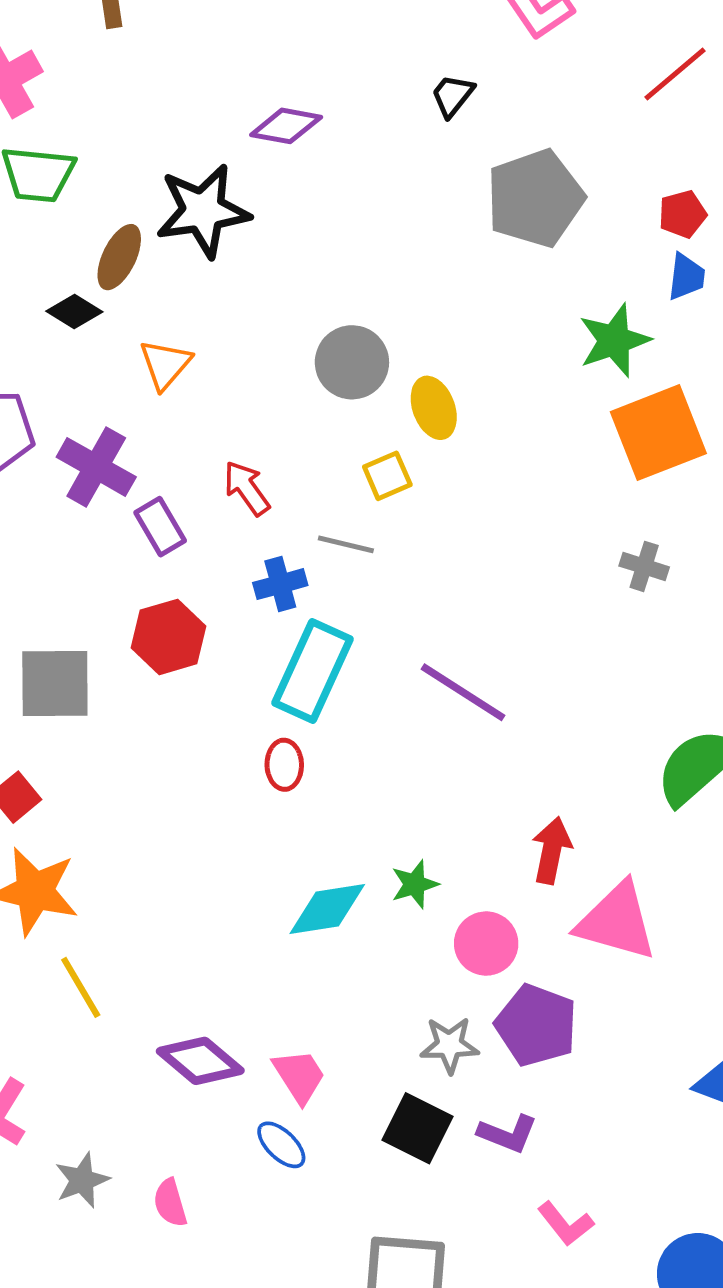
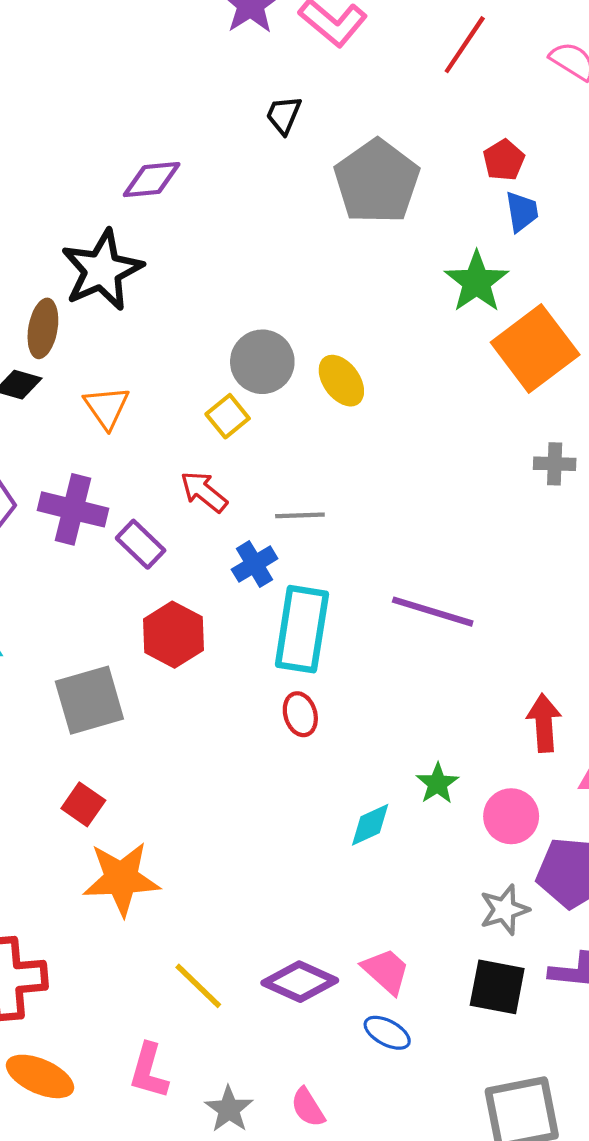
yellow square: (387, 476) -> (228, 416), moved
cyan diamond: (327, 909) -> (370, 825), size x0.7
yellow line: (81, 987) -> (198, 986), moved

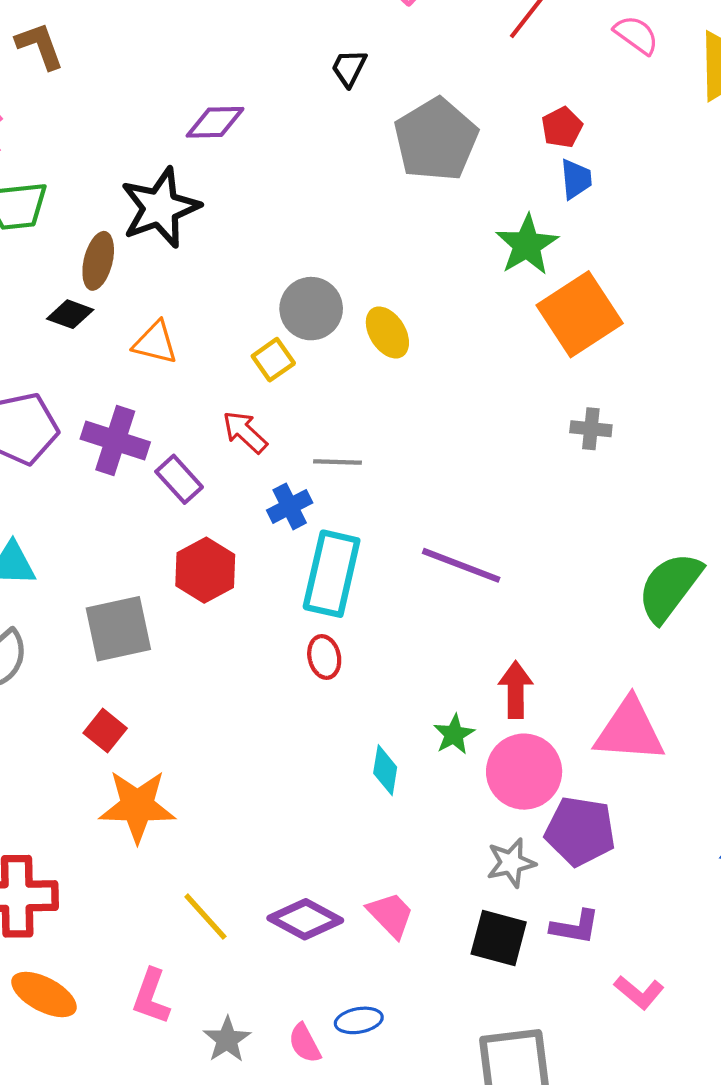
orange triangle: (107, 407) -> (155, 343), turned -45
red arrow: (544, 723) -> (516, 690), moved
pink circle: (511, 816) -> (524, 772), size x1.4
cyan diamond: (370, 825) -> (385, 770), turned -60
blue ellipse: (387, 1033) -> (359, 1020), moved, turned -42

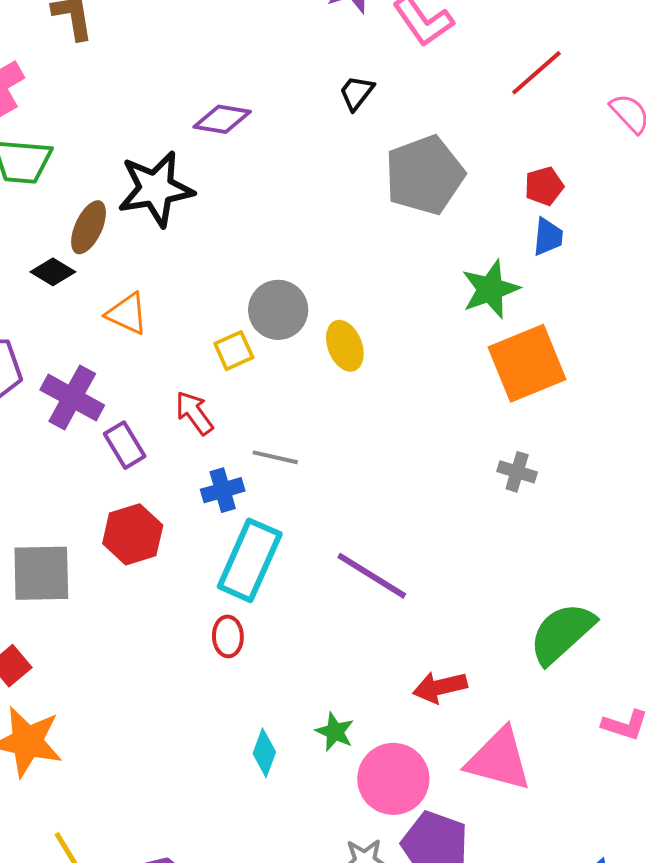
red arrow: (516, 690) -> (440, 687), moved, turned -114
green star: (454, 734) -> (335, 732), turned -30

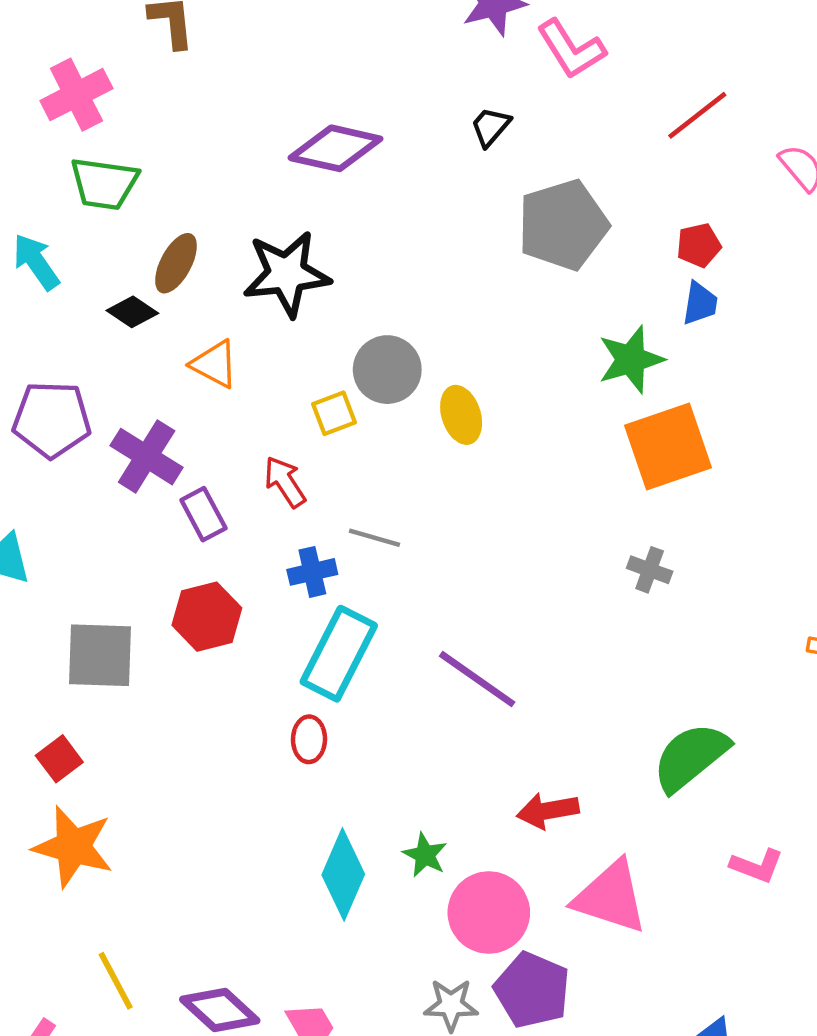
purple diamond: (222, 119) -> (335, 148), size x1.4
black star: (156, 189) -> (287, 274), moved
cyan diamond: (264, 753) -> (343, 874), size x1.6

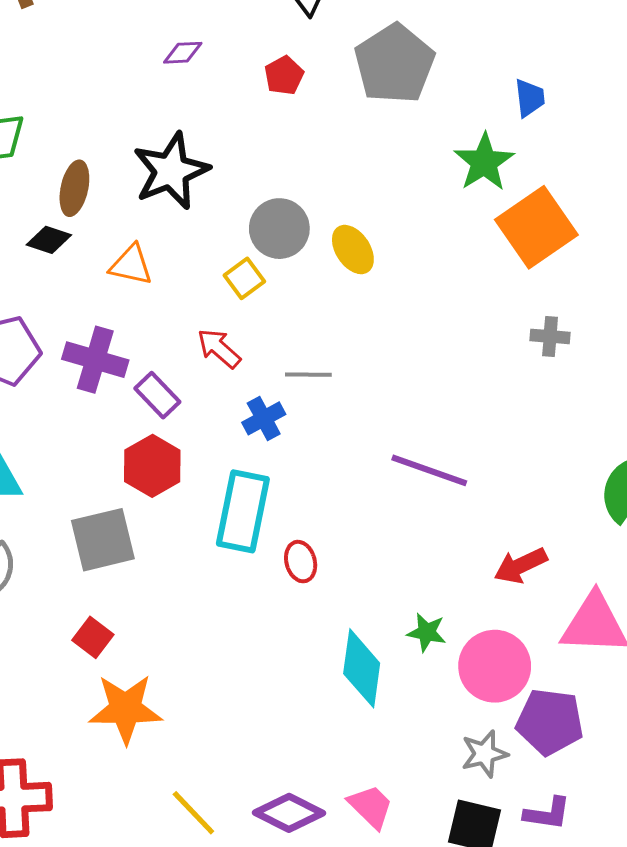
purple diamond: (335, 148) -> (183, 53), size x0.5
red pentagon: (699, 245) -> (284, 76), moved
red hexagon: (207, 617) -> (152, 466), moved
cyan rectangle: (339, 654) -> (243, 511), moved

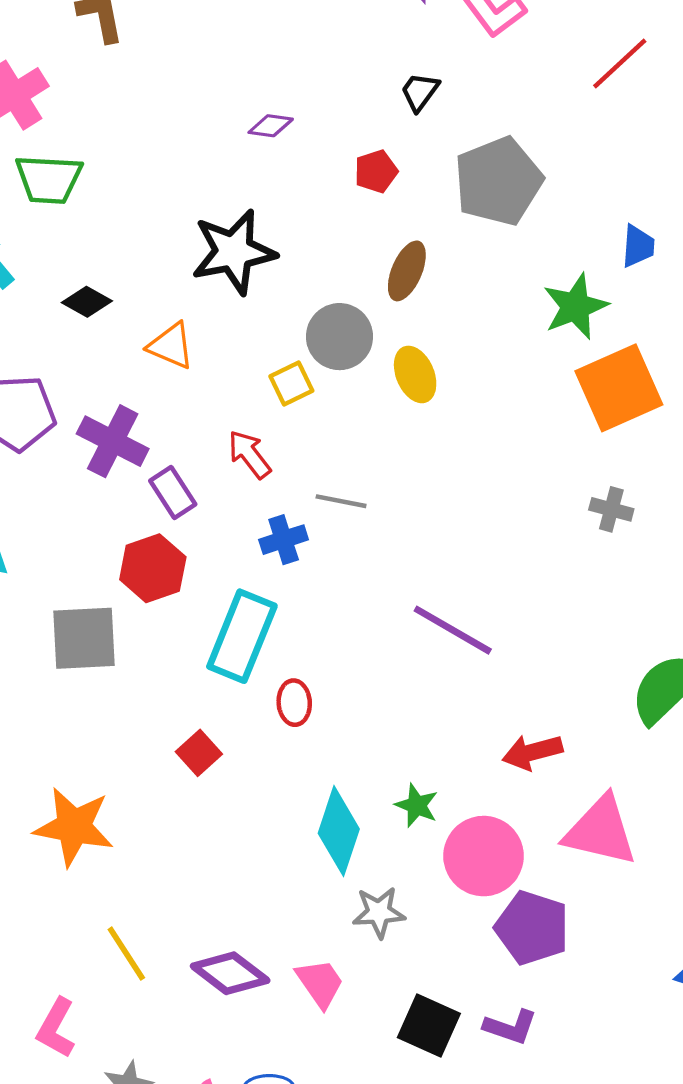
brown ellipse: (74, 188) -> (407, 271), moved
red square: (93, 637) -> (199, 753), moved
gray star: (484, 754) -> (379, 912), moved

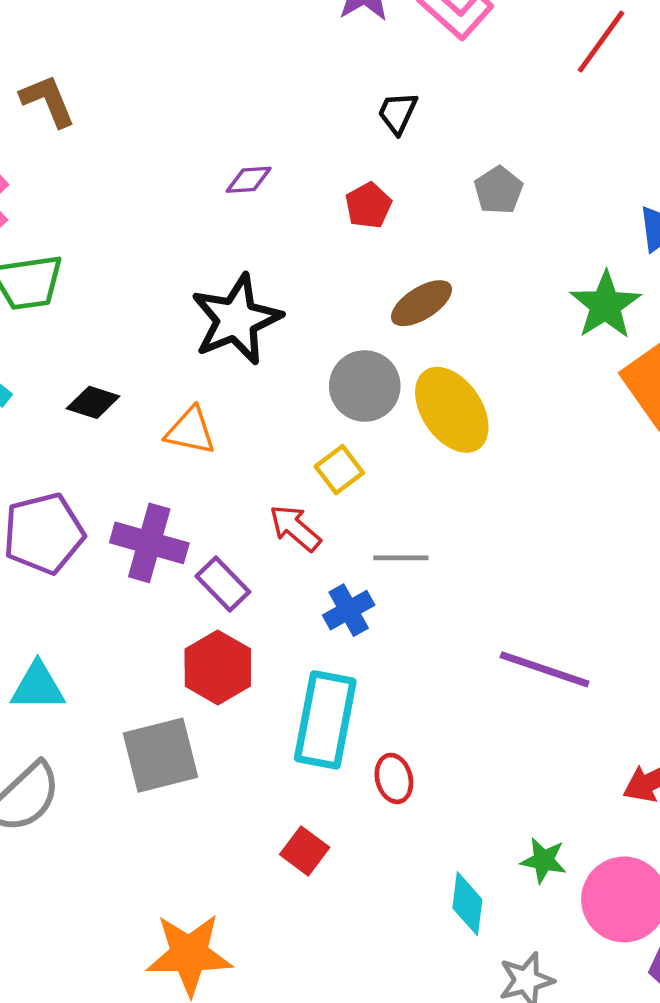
gray pentagon: (498, 181) -> (498, 190), size x0.5
brown ellipse: (407, 271) -> (422, 303), turned 46
yellow ellipse: (415, 374) -> (452, 410), size x1.5
yellow square: (291, 383) -> (339, 470), moved
cyan diamond: (339, 831) -> (467, 904), size x0.7

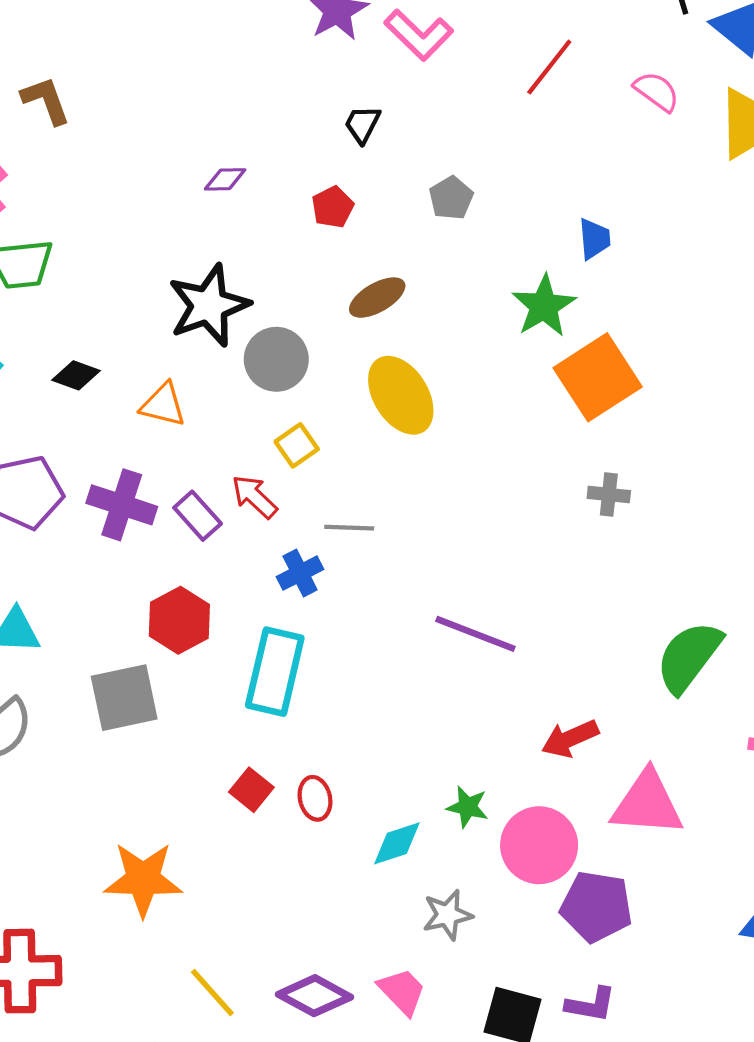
gray circle: (365, 386) -> (276, 359), moved
purple rectangle: (223, 584) -> (198, 516), moved
red ellipse: (394, 778) -> (315, 798), moved
cyan diamond: (467, 904) -> (397, 843), turned 62

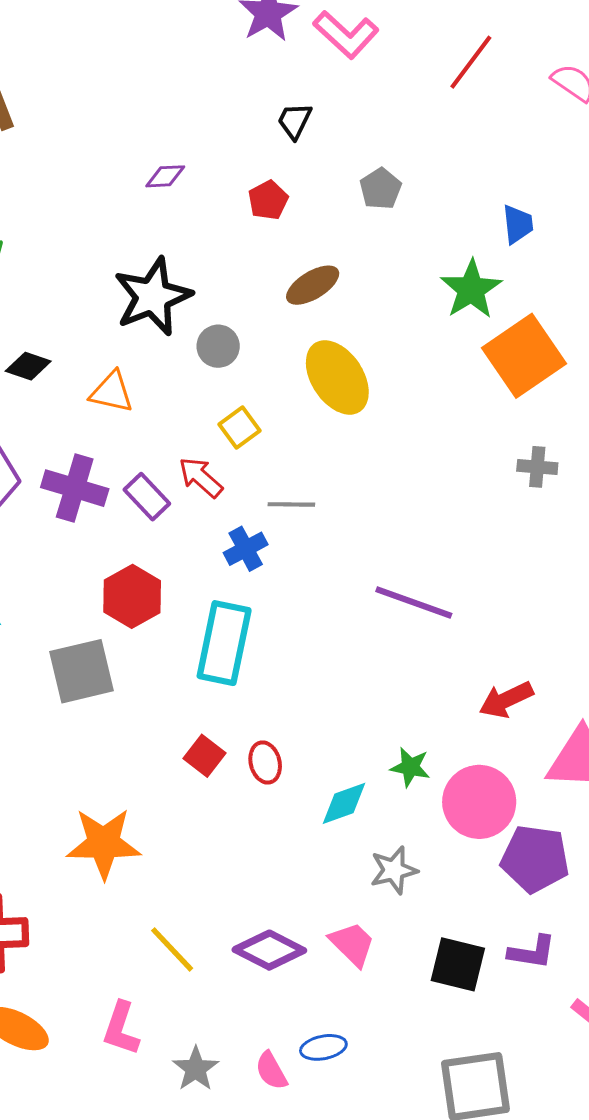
gray circle: (276, 359) -> (218, 346), size x0.7

